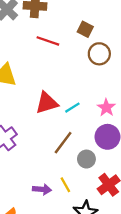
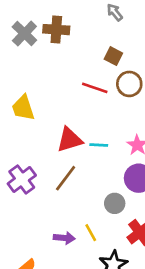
red line: (48, 41) -> (95, 88), moved
cyan line: (72, 108) -> (99, 145), turned 35
brown line: (63, 143) -> (66, 178), moved

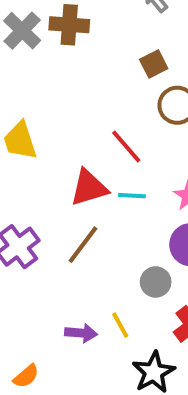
brown square: (113, 56) -> (154, 64), turned 36
red line: (95, 88) -> (126, 146), moved, turned 30

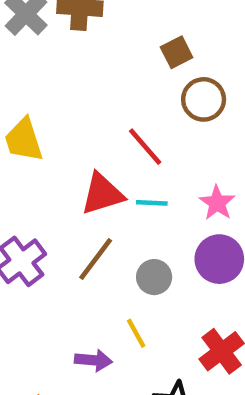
gray circle: (156, 282) -> (154, 277), moved
yellow line: (120, 325) -> (136, 333), moved

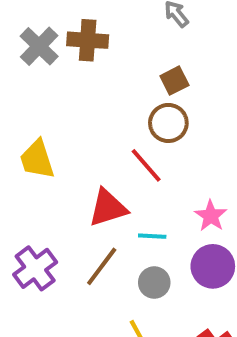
brown circle: (204, 99) -> (168, 123), moved
cyan line: (152, 203) -> (152, 236), moved

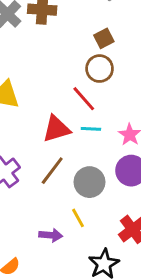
cyan line: (152, 236) -> (91, 129), moved
gray circle: (154, 283) -> (89, 182), size x1.4

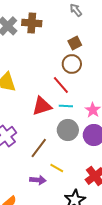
brown line: (52, 171) -> (39, 148), moved
gray circle: (89, 182) -> (68, 130), moved
yellow line: (78, 218) -> (57, 168), turned -32

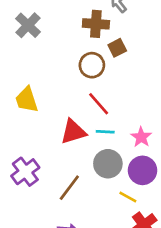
brown cross: (32, 23) -> (96, 24), moved
brown circle: (72, 64) -> (92, 65), moved
yellow line: (57, 168) -> (128, 197), moved

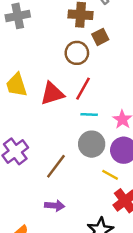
gray cross: (28, 25) -> (18, 16), turned 35
red line: (99, 104) -> (83, 89), turned 70
red triangle: (73, 132) -> (52, 94), moved

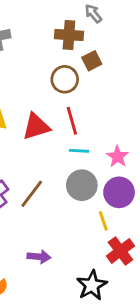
red line: (83, 89) -> (72, 121), turned -45
brown line: (56, 166) -> (32, 194), moved
yellow line: (110, 175) -> (103, 221), turned 42

